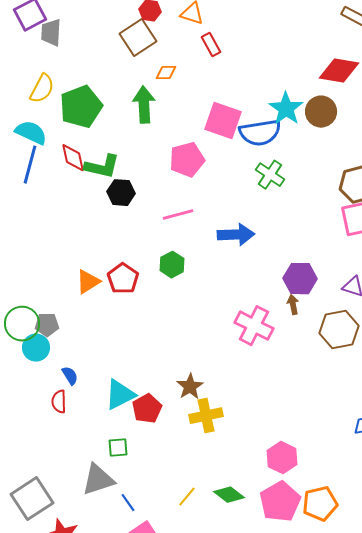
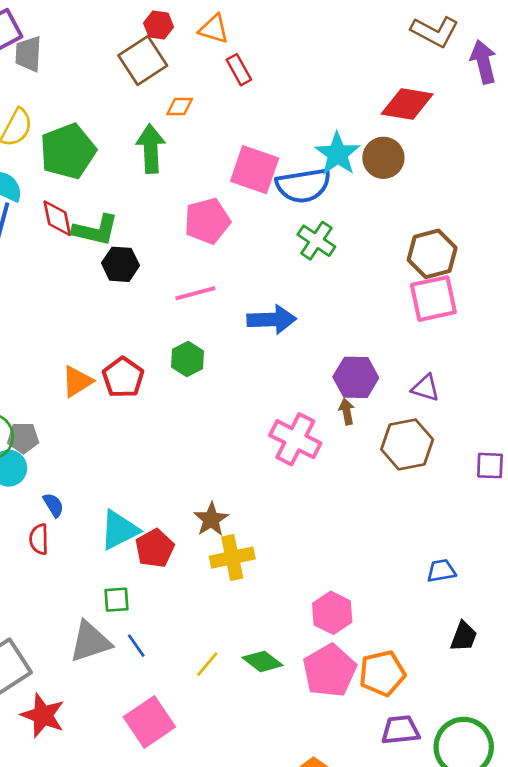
blue line: (128, 503) -> (136, 646), moved

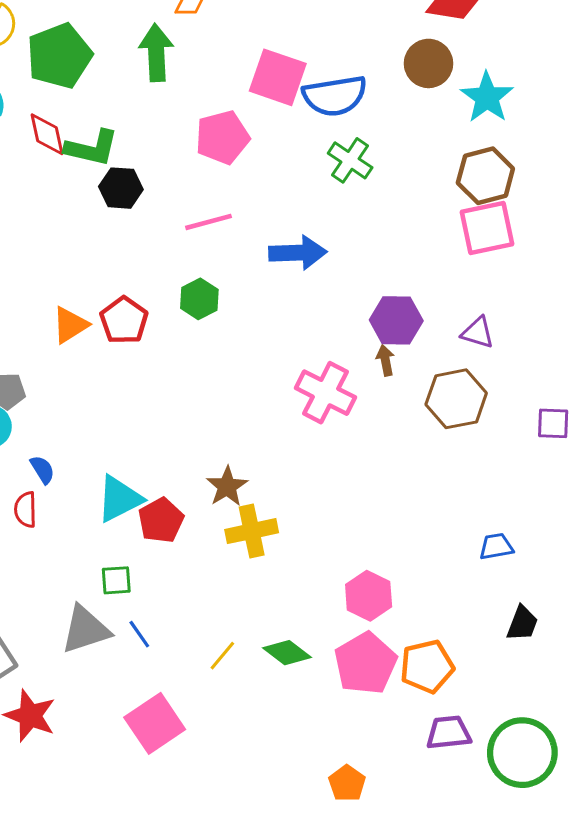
cyan star: (337, 154) -> (487, 97), moved

